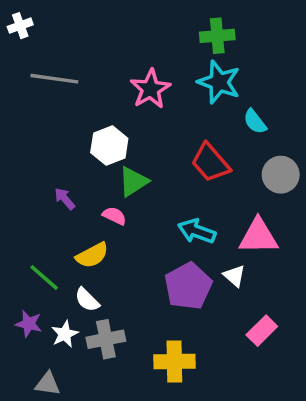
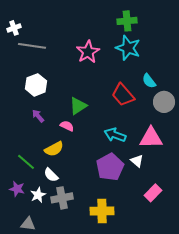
white cross: (20, 26) -> (14, 28), moved
cyan semicircle: (255, 122) -> (149, 81), moved
white hexagon: (109, 146) -> (36, 85), moved

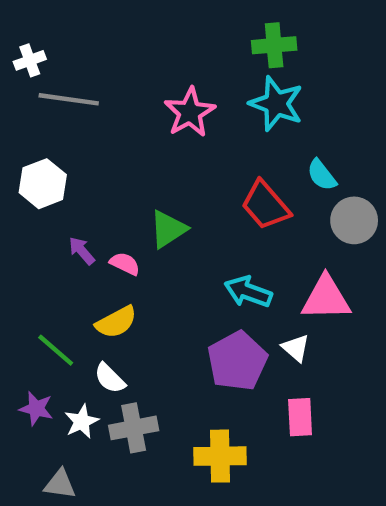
white hexagon: (36, 85) -> (43, 184), moved
pink semicircle: (67, 126) -> (125, 264), moved
pink rectangle: (153, 193) -> (300, 417), moved, turned -48

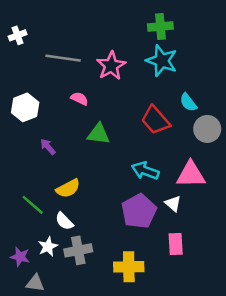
gray line: (69, 99) -> (63, 58), moved
green triangle: (168, 229) -> (98, 134), turned 40
pink semicircle: (125, 264) -> (79, 99), moved
purple star: (36, 409) -> (20, 257), moved

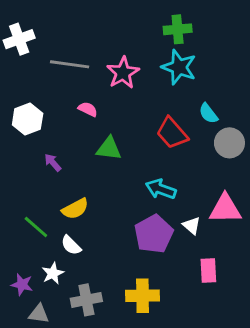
white cross: (18, 35) -> (19, 39), size x1.5
pink triangle: (191, 174) -> (225, 209), moved
pink rectangle: (176, 244) -> (208, 270), moved
gray cross: (78, 250) -> (86, 300), moved

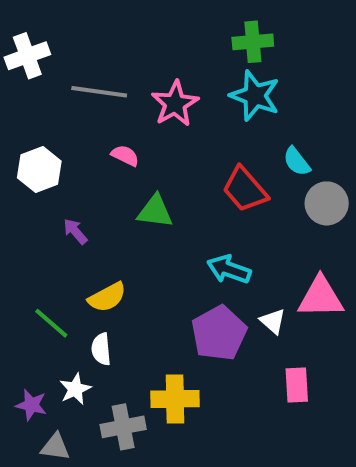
white semicircle: (71, 245) -> (101, 349), turned 40
yellow cross: (143, 296) -> (175, 399), moved

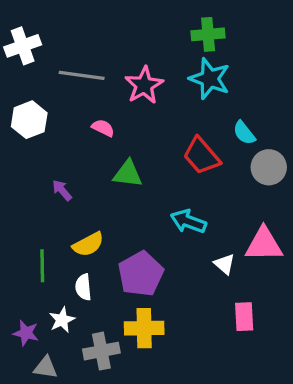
white hexagon: (39, 170) -> (29, 120), moved
green line: (51, 323) -> (42, 266), turned 48
purple pentagon: (219, 333) -> (141, 274), moved

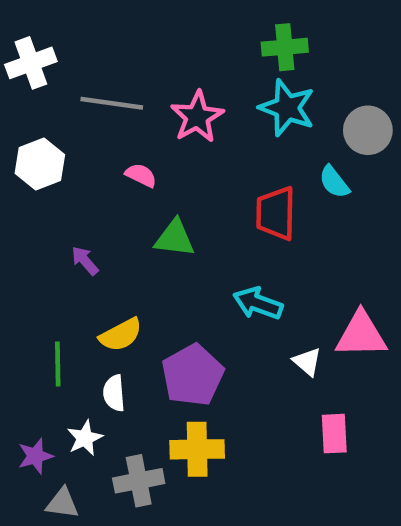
red trapezoid: (201, 156) -> (276, 213), turned 42
gray circle: (269, 167) -> (368, 130), moved
purple star: (26, 333) -> (35, 456), turned -30

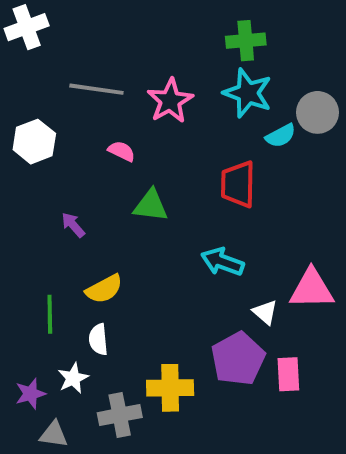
white cross: (31, 63) -> (27, 27), moved
cyan semicircle: (334, 182) -> (281, 136), moved, turned -80
purple pentagon: (193, 375) -> (238, 359), moved

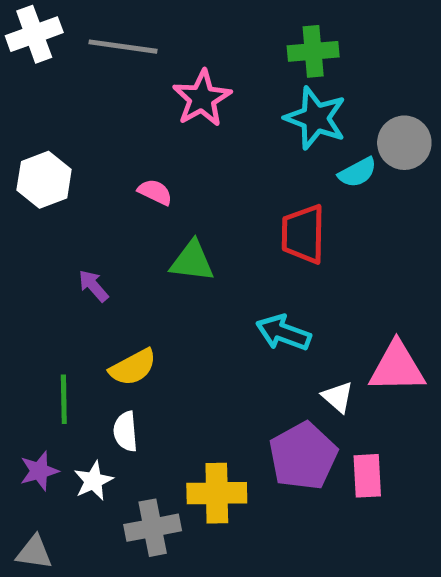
gray line: (96, 89) -> (123, 47), moved
pink star: (170, 101) -> (202, 98), moved
purple star: (30, 394) -> (39, 471), moved
gray triangle: (54, 434) -> (34, 552), moved

